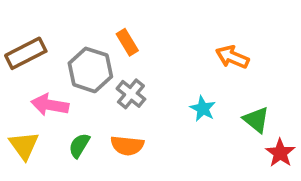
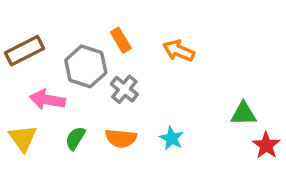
orange arrow: (232, 57) -> (179, 51), moved
cyan star: (203, 109) -> (172, 138), moved
green triangle: (256, 120) -> (244, 114), turned -40

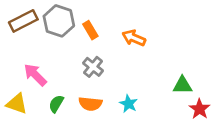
brown rectangle: (25, 51) -> (23, 21), moved
gray hexagon: (86, 66) -> (59, 21), moved
pink arrow: (47, 100) -> (35, 75), turned 35
yellow triangle: (23, 138) -> (17, 104), turned -35

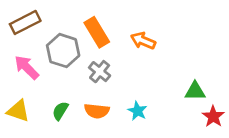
gray hexagon: (59, 21) -> (63, 51), moved
orange rectangle: (90, 30) -> (97, 32), size x1.5
pink arrow: (35, 75) -> (27, 67), moved

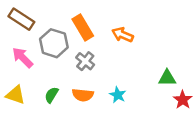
brown rectangle: (25, 22) -> (21, 19), turned 60

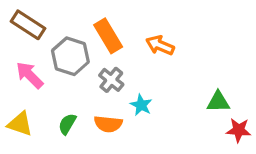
cyan star: (118, 95) -> (141, 105), moved
red star: (183, 100) -> (239, 130), turned -30

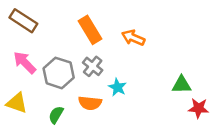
gray hexagon: (70, 56) -> (59, 73), moved
green semicircle: (67, 124) -> (56, 115), moved

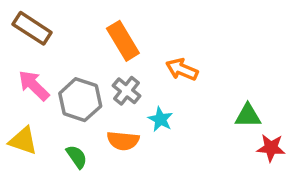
orange arrow: (133, 38) -> (182, 69), moved
green semicircle: (56, 115) -> (77, 157), turned 114

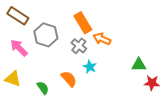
orange rectangle: (123, 41) -> (83, 23), moved
gray cross: (127, 91) -> (79, 46), moved
gray hexagon: (80, 100) -> (46, 35), moved
orange semicircle: (123, 141) -> (69, 79), turned -138

